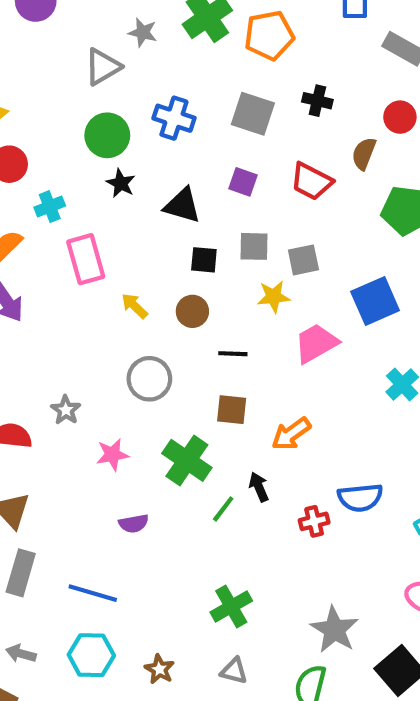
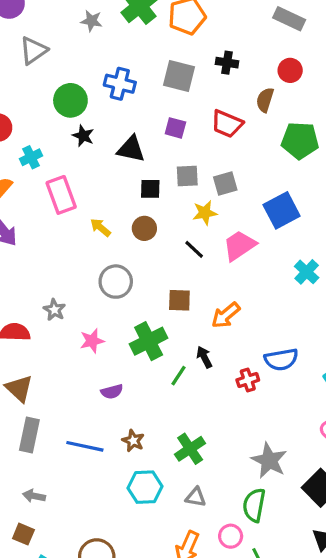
gray triangle: (103, 67) -> (33, 50), moved
black line: (233, 354) -> (194, 249), moved, turned 45
green cross: (187, 460) -> (149, 341), turned 33
cyan hexagon: (91, 655) -> (145, 487), moved
brown star: (159, 669) -> (133, 441), moved

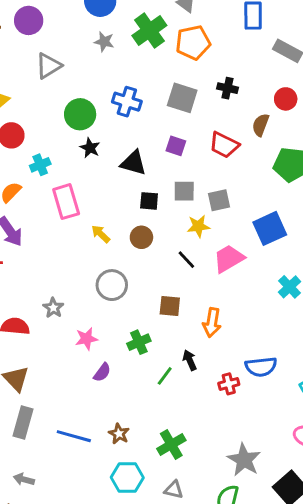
orange arrow: (226, 315) -> (212, 323), turned -44
green cross: (149, 341) -> (139, 342), size x0.7
purple semicircle: (112, 392) -> (102, 372), moved, turned -42

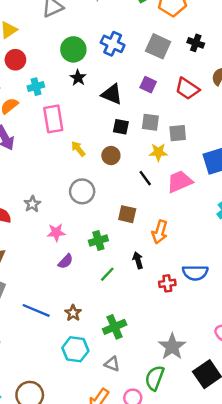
green line: (165, 376) -> (107, 274), moved

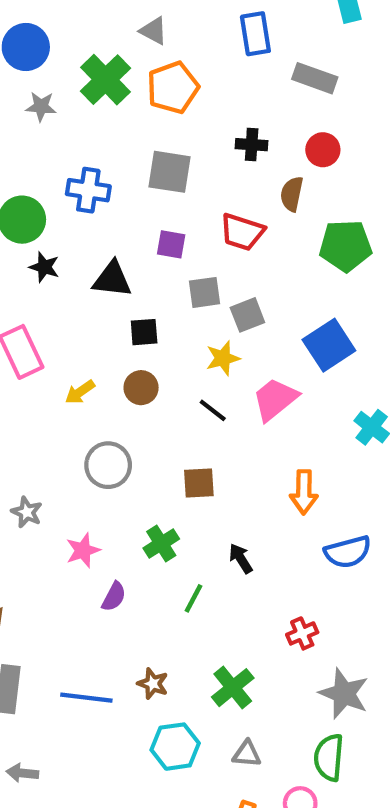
black cross: (196, 43) -> (252, 145), moved
gray square: (150, 122) -> (205, 292), moved
yellow arrow: (78, 149) -> (80, 392), turned -70
orange arrow: (160, 232) -> (304, 492), moved
red cross: (167, 283) -> (302, 633), moved

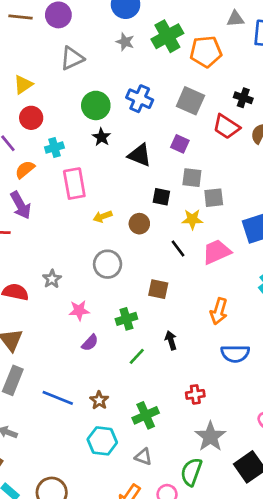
gray triangle: (154, 31) -> (235, 19), moved, turned -48
red trapezoid: (242, 232) -> (226, 127), moved
black square: (144, 332) -> (161, 197), moved

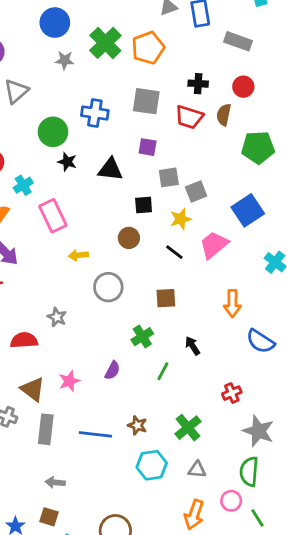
yellow arrow: (103, 217) -> (78, 255), moved, turned 30
pink star: (79, 310) -> (69, 381), moved
blue semicircle: (235, 354) -> (260, 341), turned 48

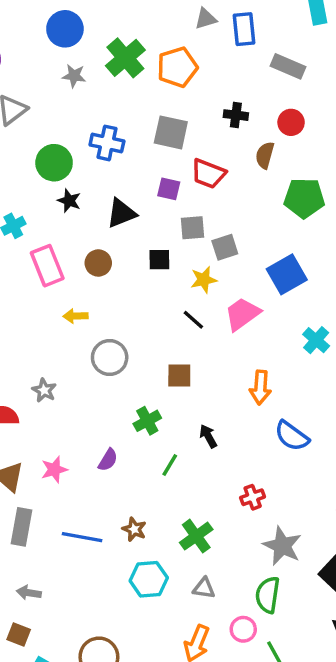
red trapezoid: (189, 117) -> (208, 174), moved
black triangle: (110, 169) -> (121, 213), turned -32
brown circle: (129, 238) -> (98, 263), moved

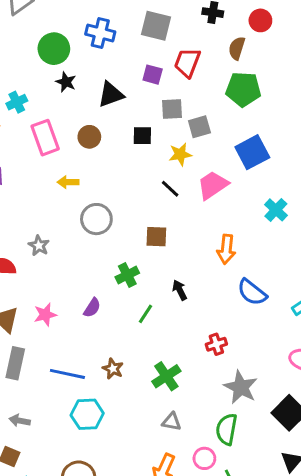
red trapezoid: (208, 174) -> (187, 63), turned 88
green pentagon: (304, 198) -> (243, 89), moved
cyan hexagon: (149, 579) -> (87, 414), moved

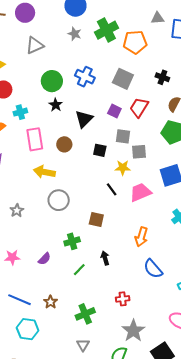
black triangle: (111, 94) -> (84, 119), turned -36
yellow arrow: (68, 182) -> (44, 172), size x1.5
gray triangle: (172, 422) -> (83, 345), turned 40

